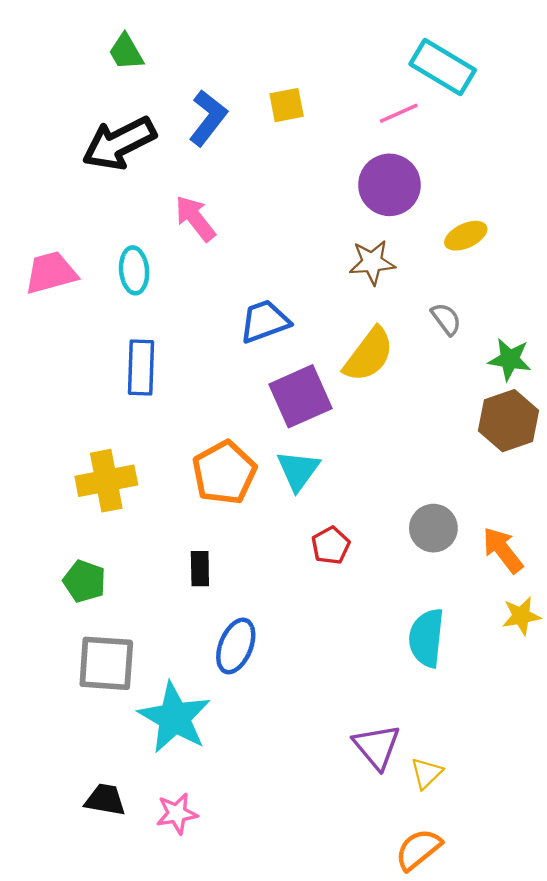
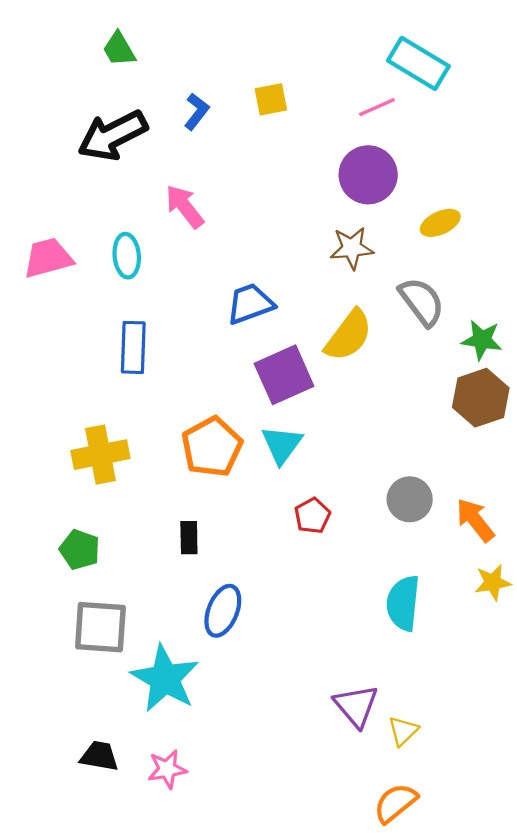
blue L-shape: (208, 118) -> (197, 111), size x0.7
gray semicircle: (446, 319) -> (422, 302), size x1.6

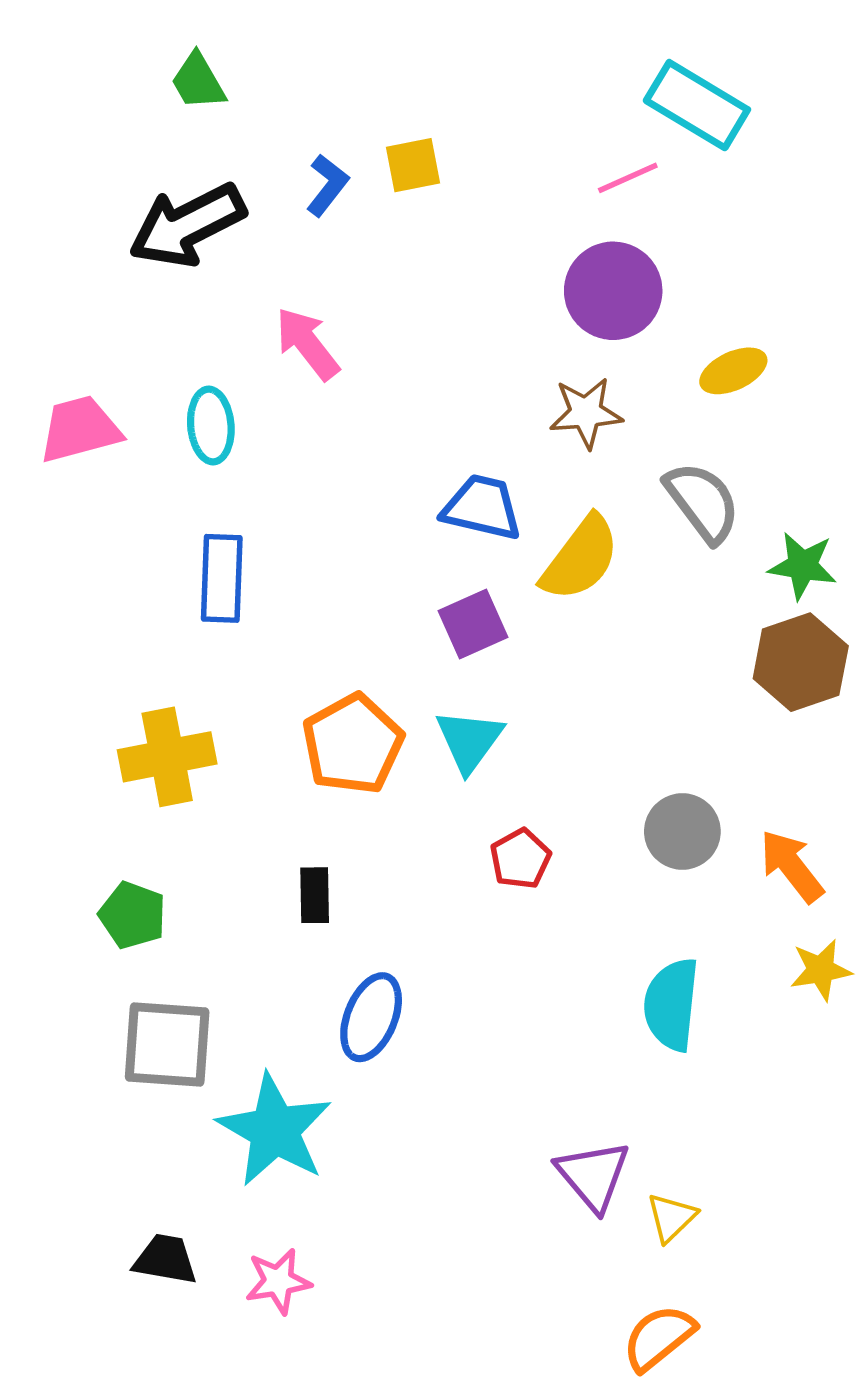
yellow square: (271, 99) -> (413, 165), moved
blue trapezoid: (250, 304) -> (482, 507), moved, turned 33
purple square: (284, 375) -> (473, 624), size x0.7

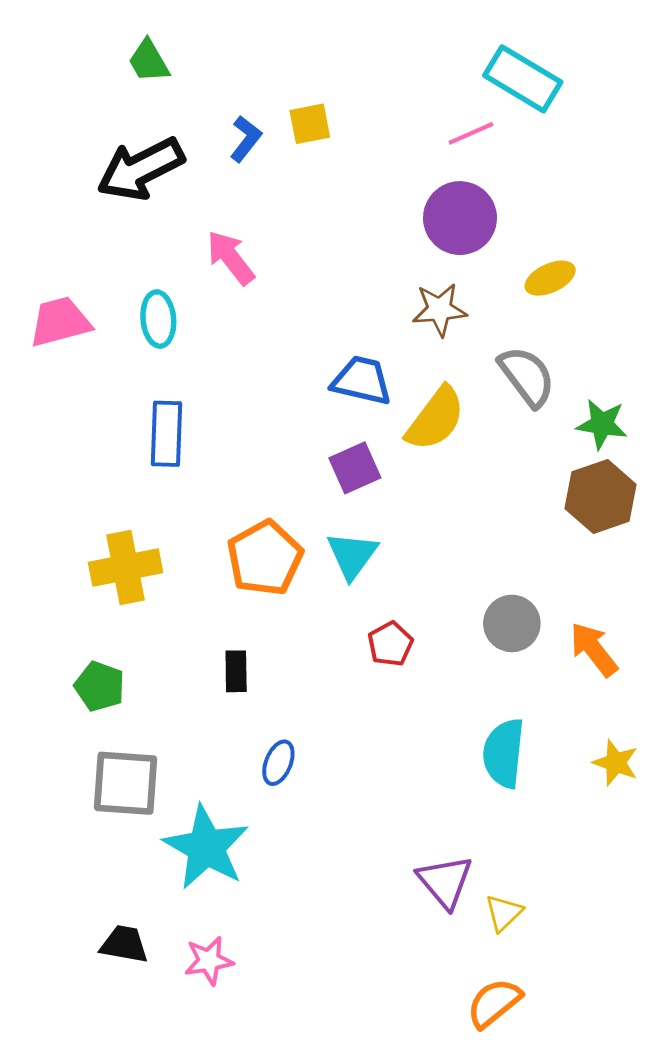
yellow star: (821, 970) -> (616, 763), moved, turned 30
blue ellipse: (371, 1017) -> (278, 763), size x0.7

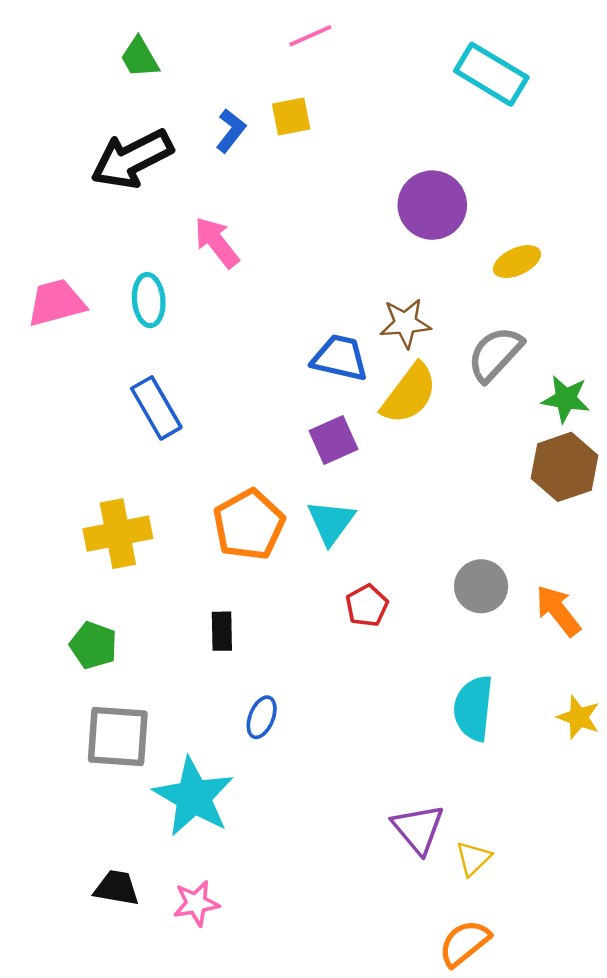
pink line: (471, 133) -> (310, 36), moved
brown star: (440, 310) -> (405, 323), moved
gray semicircle: (527, 376) -> (495, 354), turned -100
blue rectangle: (166, 434) -> (156, 408), turned -32

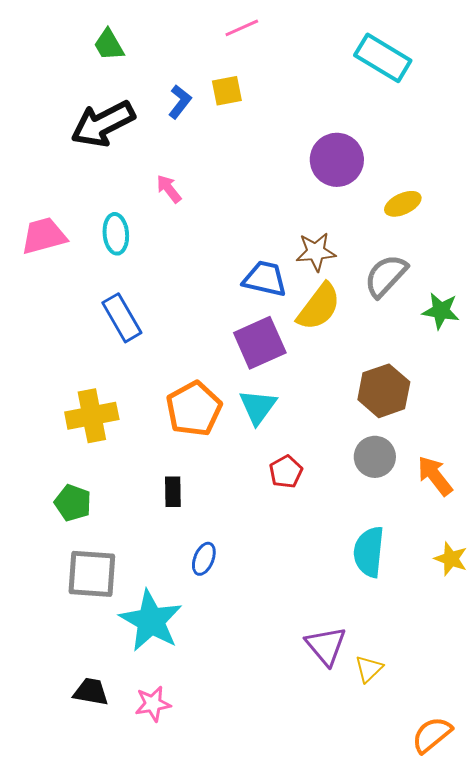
pink arrow: (217, 242) -> (169, 189), size x0.7
purple square: (333, 440) -> (260, 343), size x1.4
brown hexagon: (564, 467) -> (384, 391), moved
orange semicircle: (464, 943) -> (432, 735), moved

